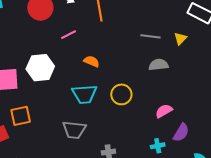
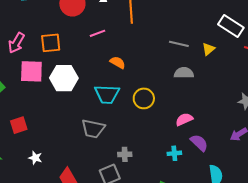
white hexagon: (40, 68) -> (64, 78), moved
orange square: (21, 116) -> (51, 43), moved
purple semicircle: (181, 133) -> (199, 143), turned -84

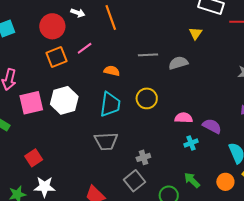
orange square: (51, 43) -> (56, 57), moved
gray line: (179, 44) -> (148, 55), moved
cyan trapezoid: (107, 94) -> (110, 104), turned -68
pink semicircle: (184, 119) -> (184, 118), moved, turned 42
white star: (35, 158) -> (45, 187), moved, size x1.5

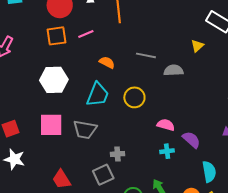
pink square: (31, 103) -> (51, 125), moved

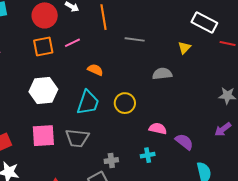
gray line: (146, 55) -> (135, 39), moved
cyan cross: (167, 151) -> (148, 155), moved

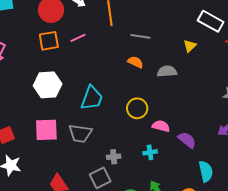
orange semicircle: (95, 70) -> (135, 62), moved
yellow circle: (125, 103) -> (137, 108), moved

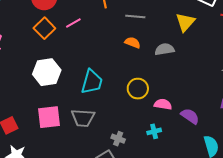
orange square: (49, 41) -> (44, 28), turned -30
yellow triangle: (190, 46) -> (185, 22), size x1.5
gray cross: (114, 157) -> (118, 139), turned 32

